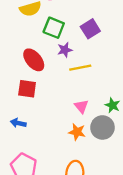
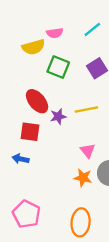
purple star: (65, 50) -> (58, 116), moved
blue arrow: (18, 123) -> (21, 159), moved

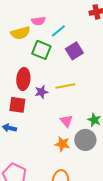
cyan line: (92, 29) -> (58, 31), moved
red ellipse: (37, 101) -> (23, 79), turned 45

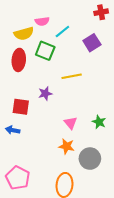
purple square: (74, 51) -> (92, 43), moved
red ellipse: (23, 79) -> (19, 60), moved
yellow line: (65, 86) -> (72, 76), moved
gray circle: (85, 140) -> (90, 159), moved

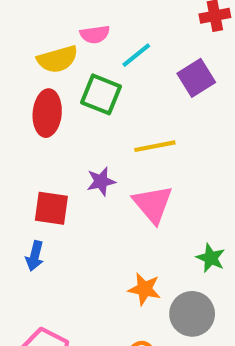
green star: (99, 122) -> (211, 258), moved
pink triangle: (71, 123) -> (153, 204), moved, size x1.5
blue arrow: (13, 130) -> (35, 256), turned -88

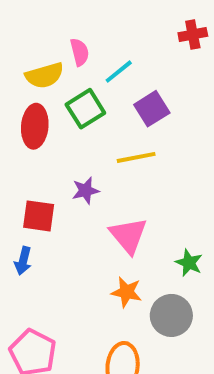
pink semicircle: (95, 34) -> (80, 52), turned -96
purple square: (196, 78) -> (152, 109), moved
green square: (101, 94) -> (85, 109), turned 36
pink triangle: (153, 204) -> (128, 235), moved

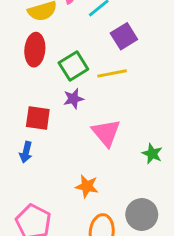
green square: (85, 109) -> (73, 66), moved
orange star: (126, 292) -> (87, 186), moved
gray circle: (171, 315) -> (142, 214), moved

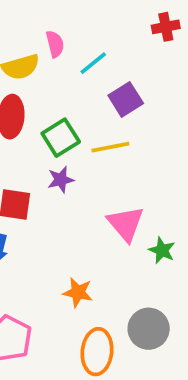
pink triangle: (106, 133) -> (126, 224), moved

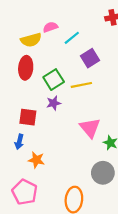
pink semicircle: (55, 44) -> (50, 27), turned -96
orange star: (78, 292) -> (36, 160), moved
gray circle: (149, 329) -> (103, 173), moved

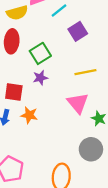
yellow line: (81, 85) -> (85, 72), moved
orange star: (36, 160) -> (29, 115), moved

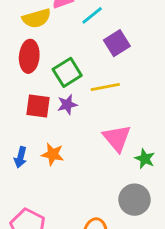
yellow line: (85, 72) -> (105, 87), moved
red square: (14, 92) -> (38, 106), moved

